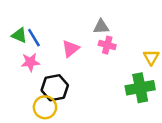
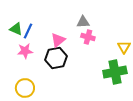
blue line: (34, 38) -> (28, 31), turned 56
black hexagon: (55, 88) -> (56, 58), moved
yellow circle: (45, 107) -> (25, 88), moved

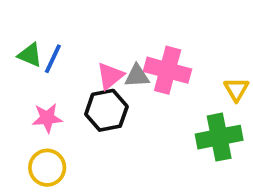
gray triangle: (83, 22) -> (137, 76), moved
pink cross: (88, 37) -> (168, 70), size x1.6
pink star: (25, 51) -> (47, 118), moved

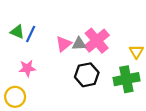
pink cross: (168, 70) -> (97, 41), turned 35
black hexagon: (106, 110) -> (87, 75), moved
yellow circle: (47, 168) -> (15, 97), moved

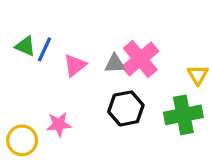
pink triangle: (64, 44) -> (75, 65), moved
pink star: (27, 68) -> (59, 124), moved

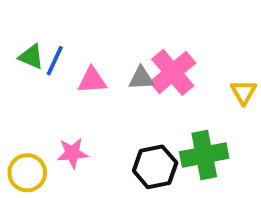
pink triangle: (75, 65) -> (92, 80), turned 35
black hexagon: (126, 108) -> (155, 167), moved
green cross: (183, 115) -> (204, 155), moved

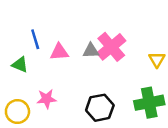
green triangle: (31, 57) -> (20, 65), moved
blue line: (55, 61) -> (35, 39), turned -42
green cross: (204, 155) -> (149, 103), moved

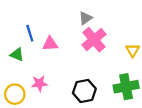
gray triangle: (91, 51) -> (85, 18), moved, turned -32

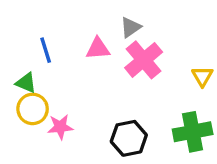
pink triangle: (50, 44) -> (98, 49), moved
yellow circle: (15, 94) -> (33, 109), moved

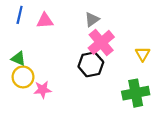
pink triangle: (98, 49) -> (45, 21), moved
blue line: (46, 50) -> (20, 15), moved, turned 30
black hexagon: (129, 138) -> (91, 64), moved

